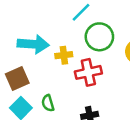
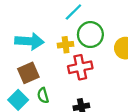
yellow cross: (64, 55) -> (66, 45), moved
brown square: (17, 79) -> (28, 73), moved

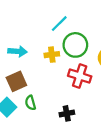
cyan arrow: (29, 41) -> (18, 51), size x0.7
red cross: (80, 67) -> (80, 76), moved, turned 30

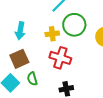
cyan arrow: (18, 51) -> (20, 31), turned 96
red cross: (80, 76) -> (60, 58), moved

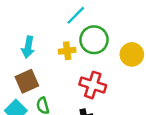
red cross: (60, 58) -> (93, 85), moved

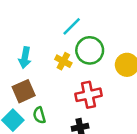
yellow cross: (67, 51) -> (63, 61), turned 35
red cross: (93, 85) -> (88, 95), turned -30

